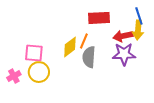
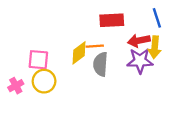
yellow arrow: (138, 30) -> (155, 47), moved
orange line: (84, 41) -> (95, 46), turned 63

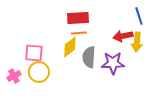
red rectangle: (112, 20) -> (78, 18), moved
orange line: (95, 46) -> (79, 33), moved
purple star: (140, 61) -> (113, 63), moved

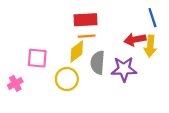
yellow circle: (39, 72) -> (67, 79), moved

